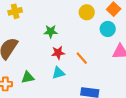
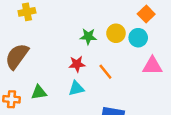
yellow circle: (87, 12) -> (116, 33), moved
green star: (51, 31) -> (88, 37), moved

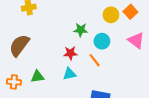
yellow circle: (116, 33) -> (111, 15), moved
cyan circle: (138, 38) -> (102, 41), moved
pink triangle: (152, 66) -> (136, 40), moved, turned 36

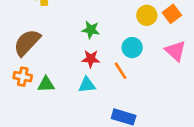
green star: (81, 30) -> (91, 30), moved
orange cross: (14, 82) -> (23, 77), moved

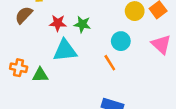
brown semicircle: (27, 43) -> (24, 15), moved, size x0.7
red star: (91, 59) -> (58, 23), moved
cyan triangle: (87, 85) -> (65, 50), moved, size x1.5

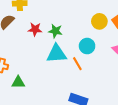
cyan triangle: (65, 50) -> (57, 54), moved
green triangle: (40, 75) -> (18, 82), moved

